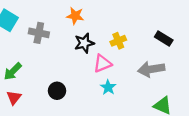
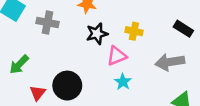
yellow cross: (118, 41) -> (134, 31), turned 35
black circle: (57, 91) -> (67, 86), size x1.5
red triangle: (14, 98) -> (38, 93), moved

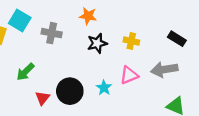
pink triangle: (117, 56) -> (129, 75), moved
cyan star: (123, 82) -> (104, 88), moved

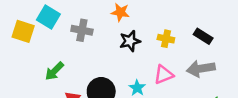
black rectangle: (177, 39) -> (203, 36), moved

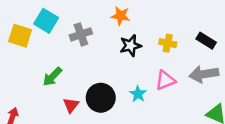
gray cross: (82, 30) -> (81, 34), turned -30

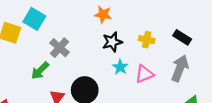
gray cross: (81, 34) -> (59, 48), moved, turned -30
gray arrow: (204, 74) -> (180, 68), turned 120
cyan star: (138, 94) -> (120, 67), moved

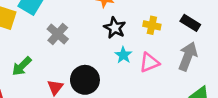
black star: (112, 42) -> (115, 28), turned -30
green arrow: (40, 71) -> (22, 66), moved

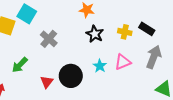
black rectangle: (190, 23) -> (147, 29), moved
cyan star: (123, 55) -> (100, 66), moved

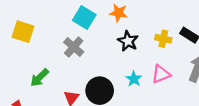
cyan square: (27, 14) -> (84, 17), moved

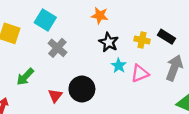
cyan square: (84, 17) -> (45, 20), moved
cyan star: (134, 79) -> (119, 66), moved

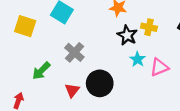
yellow cross: (142, 40) -> (149, 27), moved
gray cross: (57, 48) -> (74, 52), moved

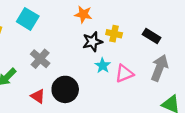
black star: (127, 35) -> (92, 42), turned 30
red triangle: (72, 90) -> (38, 96), turned -35

